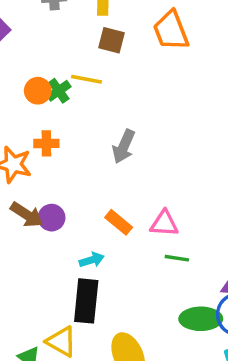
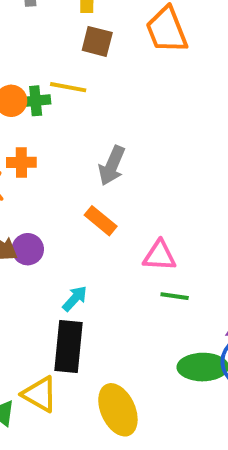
green cross: (59, 91) -> (36, 101), turned 30
orange rectangle: (119, 222) -> (101, 221), moved
cyan arrow: (92, 260) -> (75, 299), turned -30

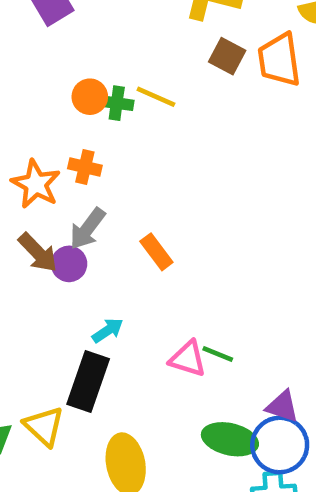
brown square: (97, 41) -> (227, 56), moved
gray arrow: (112, 166) -> (87, 229), moved
pink triangle: (160, 256) -> (188, 359), moved

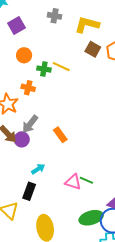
orange circle: (90, 97) -> (24, 55), moved
orange cross: (85, 167) -> (28, 88), moved
black rectangle: (88, 381) -> (29, 191), size x0.7
green ellipse: (230, 439) -> (91, 218), turned -30

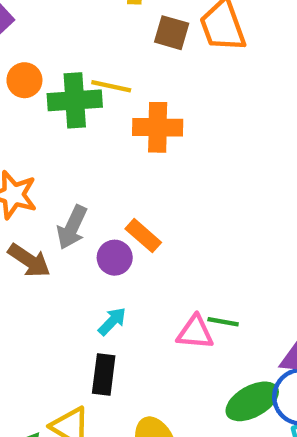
green cross: (44, 69) -> (75, 100), size x1.6
orange cross: (28, 88) -> (158, 127), moved, size x1.5
purple circle: (22, 139) -> (115, 258), moved

